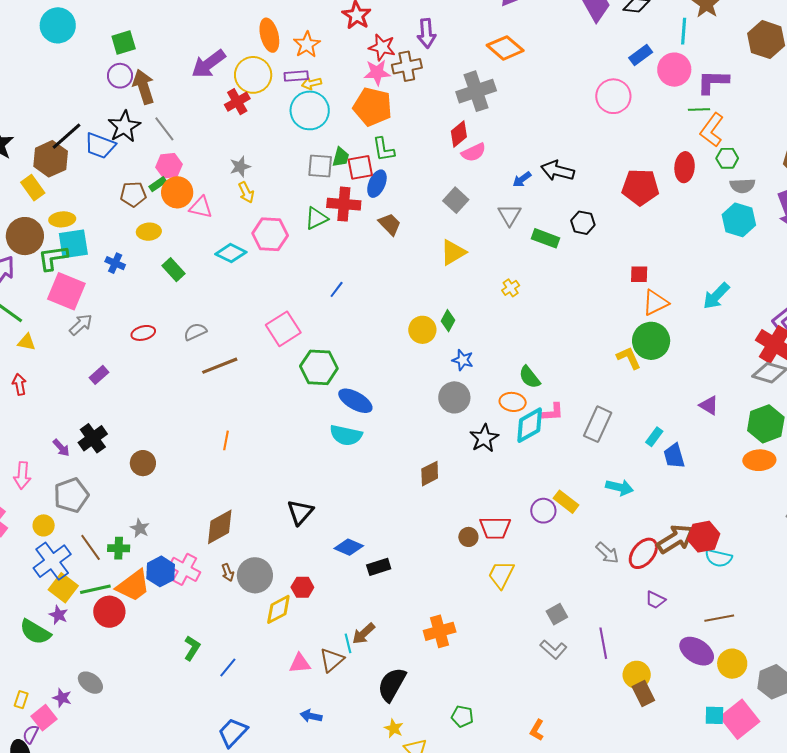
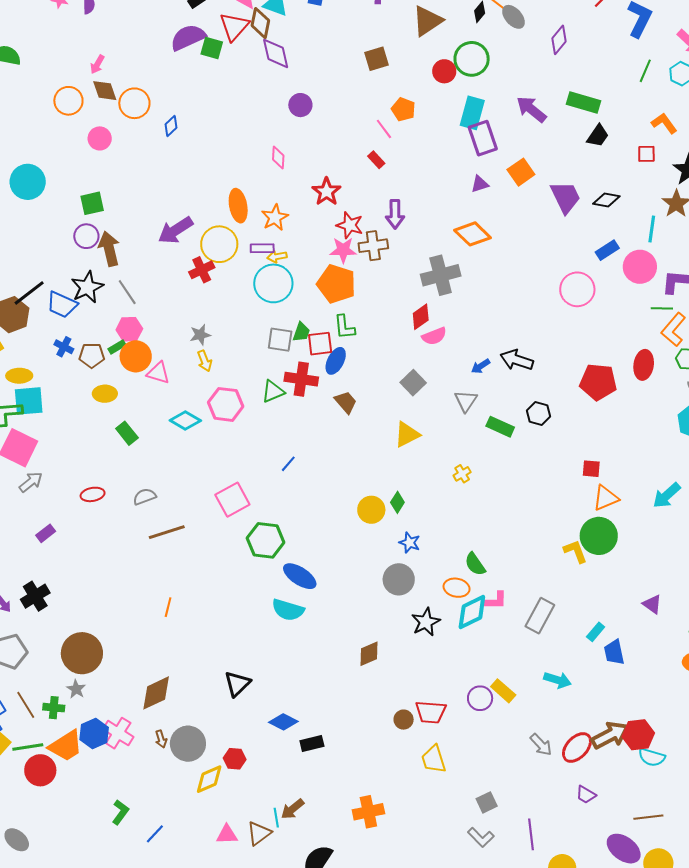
blue cross: (115, 263) -> (64, 347), moved
brown circle: (143, 463) -> (82, 653), moved, size x1.6
yellow trapezoid: (501, 575) -> (434, 759), turned -48

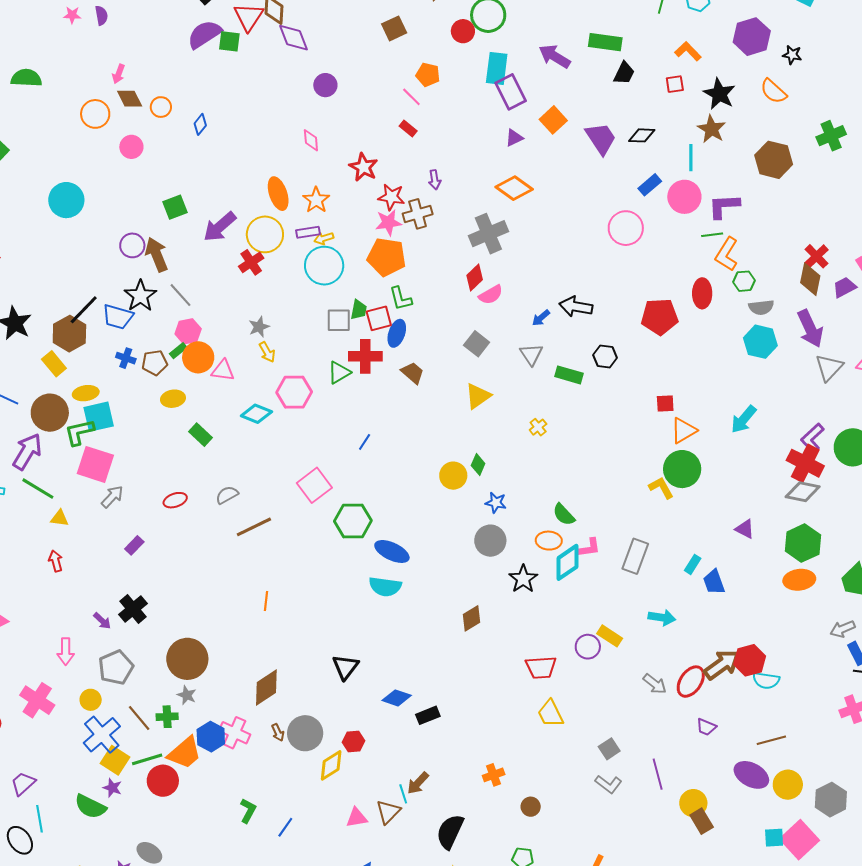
orange circle: (134, 103) -> (161, 107), size x0.7
green square: (92, 203) -> (175, 207), moved
purple arrow: (395, 214) -> (435, 180), size x0.7
brown circle: (404, 720) -> (531, 807), moved
orange cross: (368, 812) -> (494, 775), size x0.7

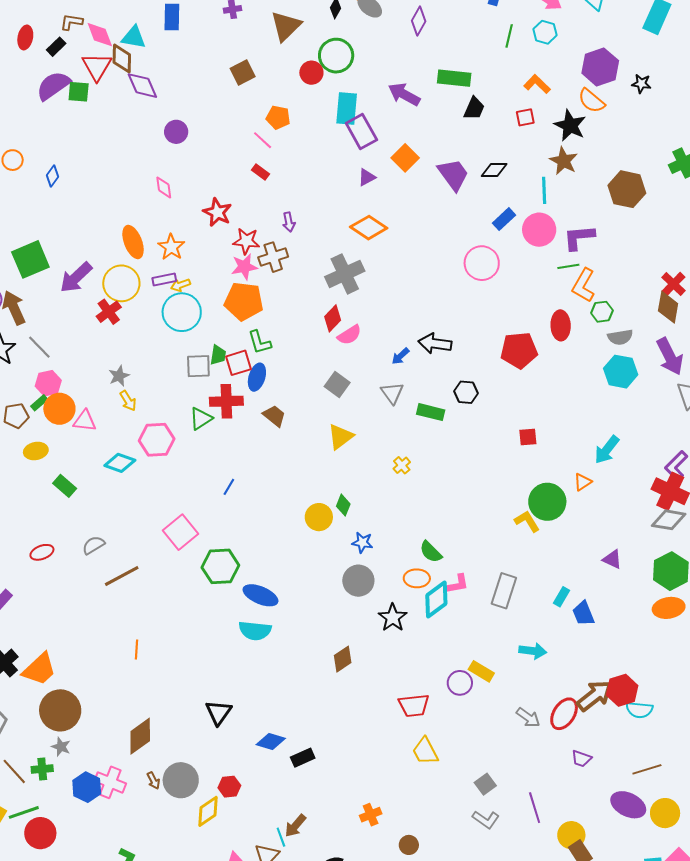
orange semicircle: (773, 91) -> (591, 101), moved
green square: (175, 207) -> (30, 259), size x1.5
orange triangle: (684, 431) -> (583, 482), moved, size x0.7
orange trapezoid: (185, 753) -> (39, 669), moved

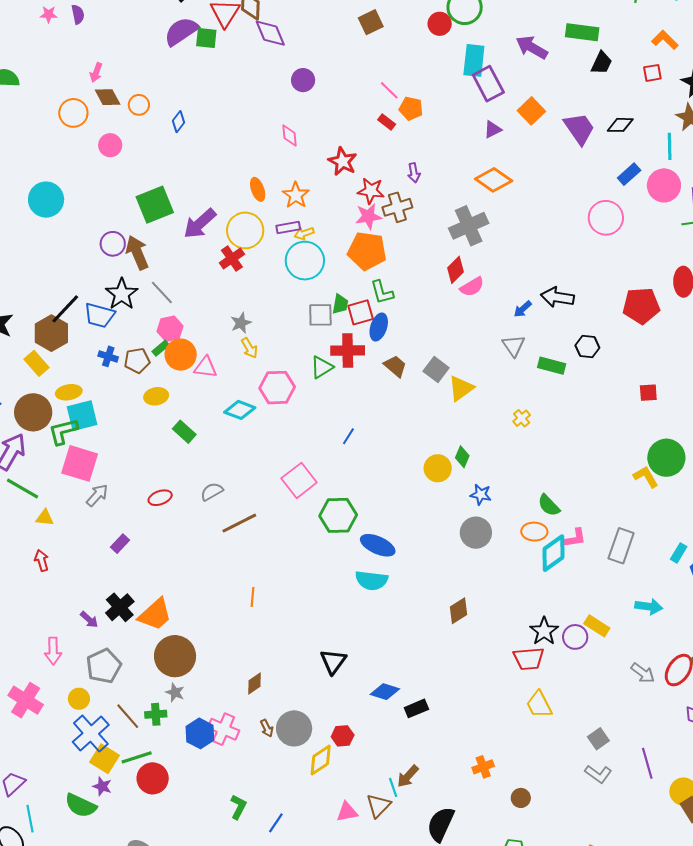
orange pentagon: (278, 117) -> (411, 109), moved
orange ellipse: (133, 242) -> (258, 189), size x0.7
gray square: (337, 385) -> (436, 370), moved
black star: (393, 618) -> (544, 631), moved
brown diamond: (140, 736) -> (255, 683), size x0.6

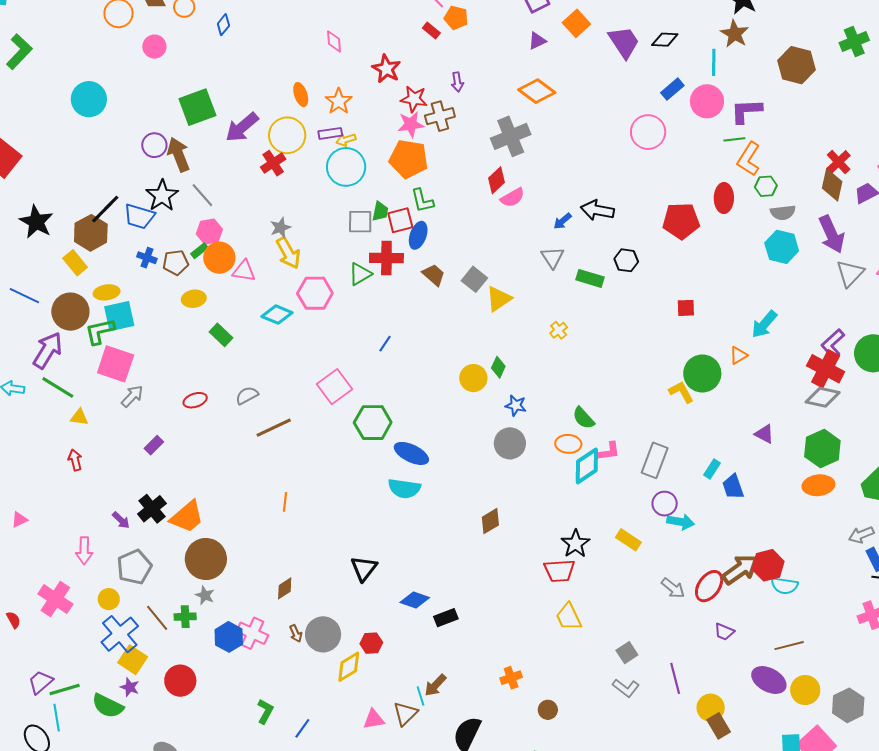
yellow arrow: (249, 348) -> (288, 253), size x1.5
purple circle: (575, 637) -> (665, 504), moved
green line: (137, 757) -> (65, 690), moved

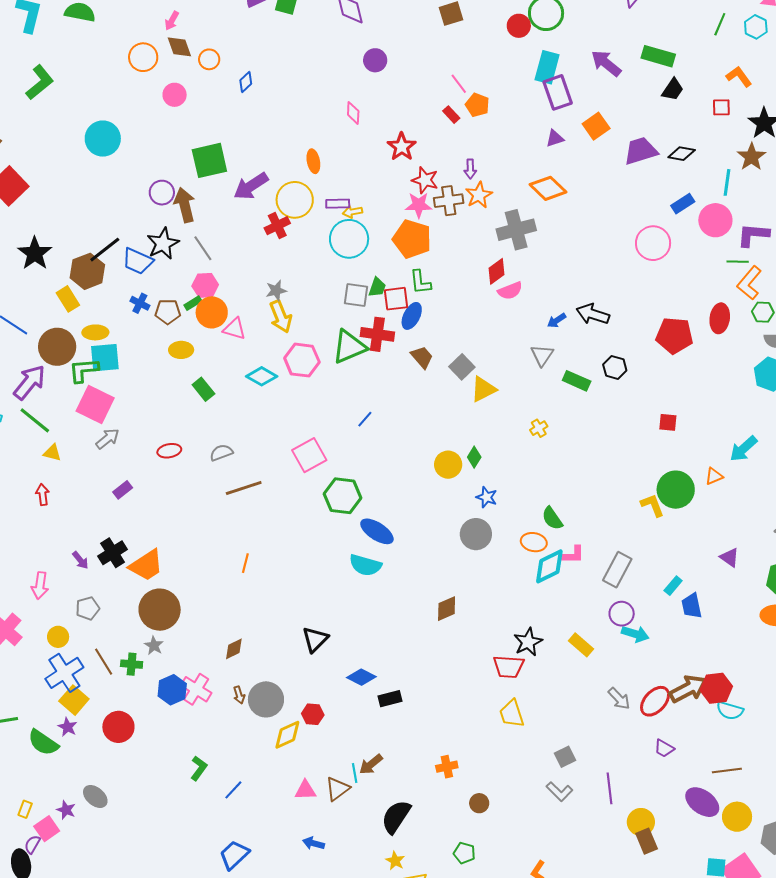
purple trapezoid: (624, 42) -> (641, 151), turned -81
orange star: (339, 101) -> (479, 195), moved
green triangle: (360, 274) -> (349, 347), size x1.5
gray pentagon: (134, 567) -> (88, 608), size x0.7

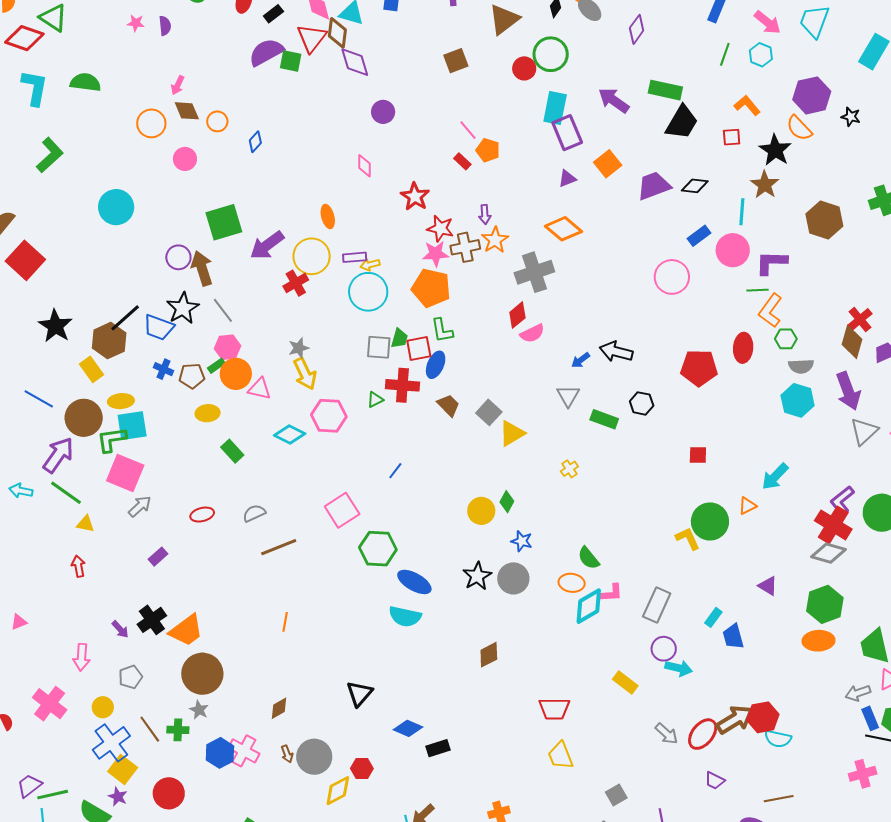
black trapezoid: (673, 89) -> (682, 122), size x1.5
green triangle: (349, 347) -> (375, 400), size x0.5
black star: (528, 642) -> (477, 576), moved

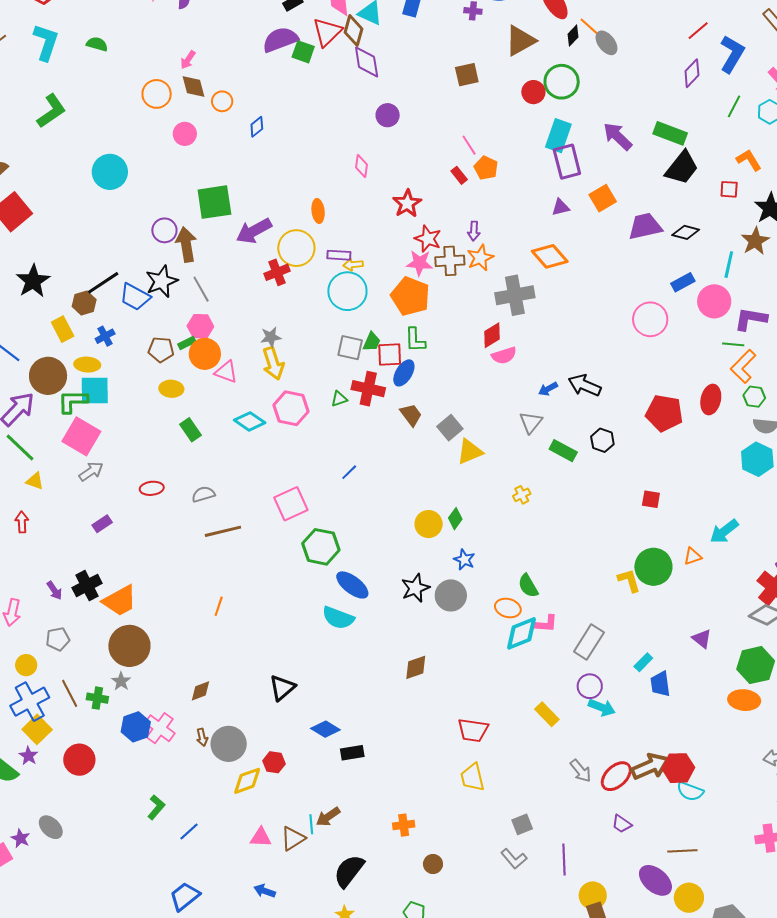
purple diamond: (637, 29) -> (692, 73), moved
green semicircle: (85, 82) -> (97, 44), size x0.7
brown hexagon: (109, 341) -> (84, 303), size x0.7
blue cross: (164, 369) -> (105, 336), moved, turned 30

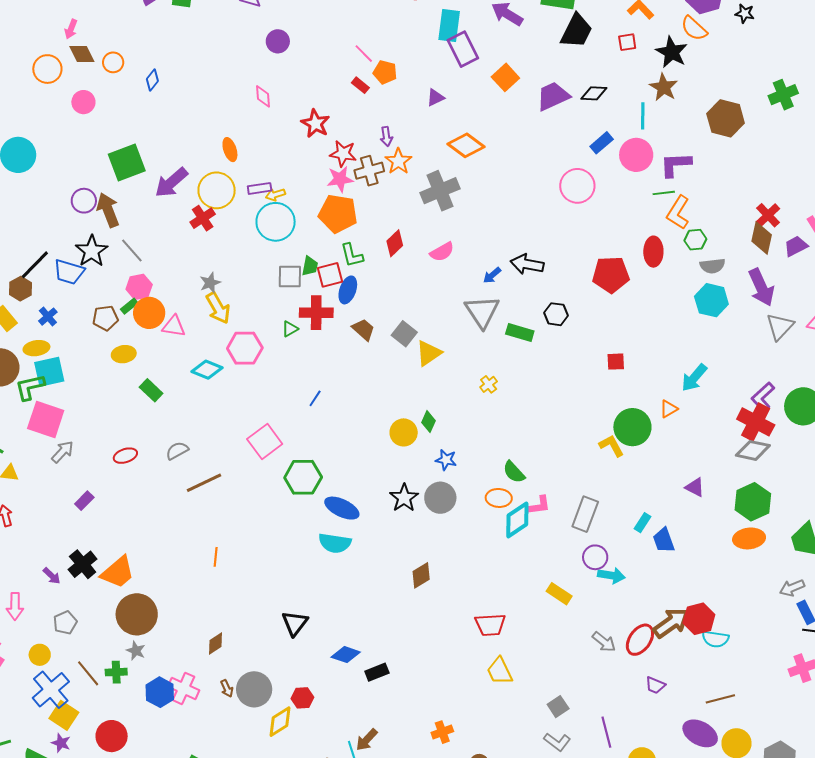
purple triangle: (561, 207) -> (435, 98), moved
red diamond: (492, 335) -> (395, 243), moved
gray triangle: (531, 422) -> (482, 312), size x1.5

